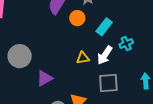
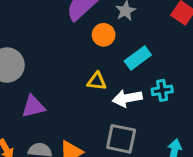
white arrow: (105, 55) -> (127, 98), turned 30
yellow triangle: (83, 58) -> (97, 81), moved

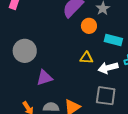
cyan rectangle: (138, 58) -> (113, 40), turned 54

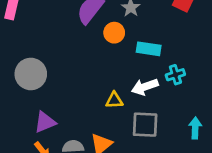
yellow triangle: (86, 58) -> (114, 100), moved
purple triangle: (44, 78) -> (45, 122), moved

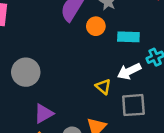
yellow triangle: (114, 100) -> (103, 87), turned 49

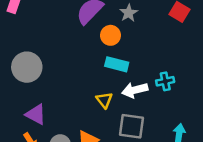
cyan rectangle: (128, 37) -> (117, 64), moved
purple triangle: (44, 114) -> (36, 114), turned 45

